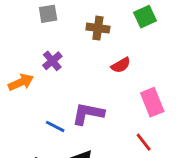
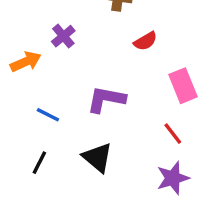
blue line: (55, 126) -> (48, 115), moved

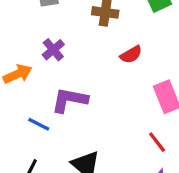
purple L-shape: (106, 99) -> (69, 100), moved

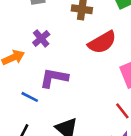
red semicircle: (131, 55) -> (102, 42), size x1.6

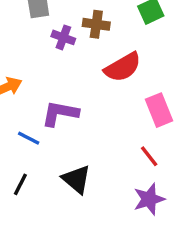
purple cross: (41, 38) -> (63, 37), moved, turned -30

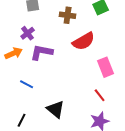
purple cross: (63, 37) -> (28, 33), moved, turned 32
purple L-shape: (60, 113) -> (42, 52), moved
black line: (20, 184) -> (22, 120), moved

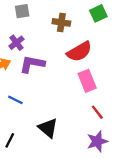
pink rectangle: (106, 67) -> (87, 81), moved

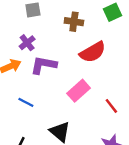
pink rectangle: (87, 81) -> (79, 91), moved, turned 70
red line: (97, 112) -> (111, 106), moved

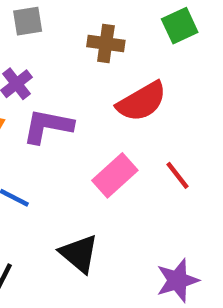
red line: (111, 106) -> (177, 175), moved

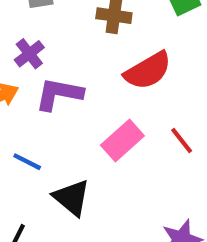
black triangle: (79, 254) -> (72, 198), moved

